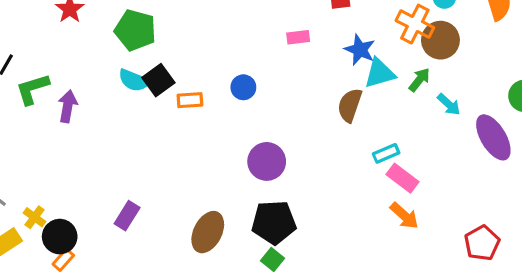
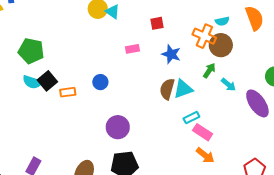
cyan triangle: (380, 73) -> (183, 89), moved

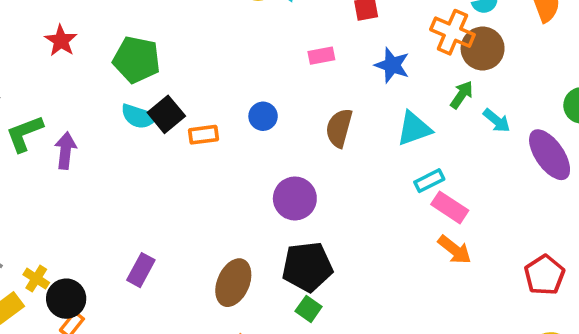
brown semicircle: (167, 89) -> (339, 128), moved

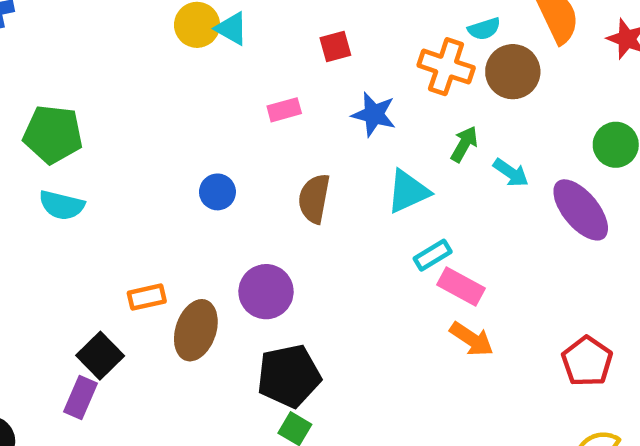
brown circle: (483, 48) -> (513, 72), moved
black square: (166, 114) -> (100, 356), moved
orange rectangle: (203, 135) -> (147, 297), moved
brown ellipse: (233, 283) -> (196, 330), moved

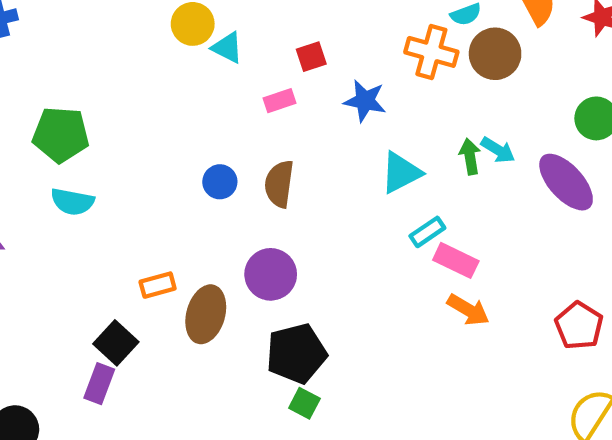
cyan triangle: (232, 29) -> (227, 48), moved
red square: (335, 46) -> (311, 57), moved
green arrow: (464, 144) -> (470, 156), moved, turned -36
brown semicircle: (314, 199) -> (279, 184), moved

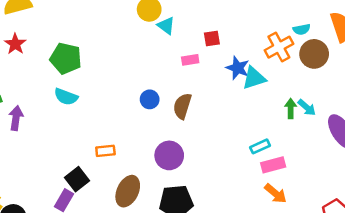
orange cross: (431, 52) -> (279, 47), turned 36
cyan triangle: (401, 173) -> (254, 78), moved
pink rectangle: (456, 260) -> (273, 165), turned -50
brown ellipse: (206, 314) -> (128, 191), moved

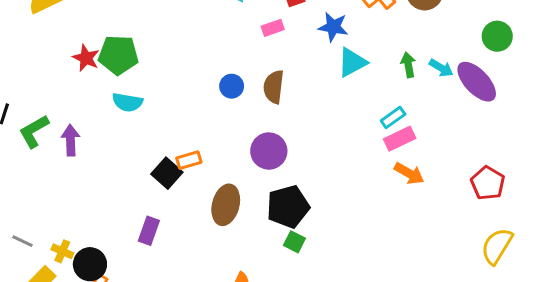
red star: (15, 44) -> (86, 58), moved
cyan triangle: (254, 78) -> (352, 62), moved
cyan arrow: (307, 108) -> (441, 68), moved
cyan rectangle: (260, 146) -> (393, 118), moved
black square: (77, 179) -> (167, 173), moved

